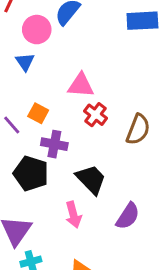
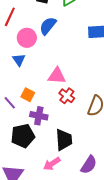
black pentagon: (31, 173) -> (23, 136), turned -30
black trapezoid: (91, 179) -> (64, 140), turned 40
pink arrow: (73, 215) -> (52, 164), turned 72

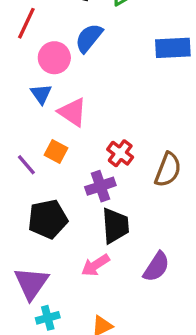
pink triangle: (57, 76) -> (72, 112), moved, turned 30
purple cross: (39, 116) -> (100, 186), moved, turned -30

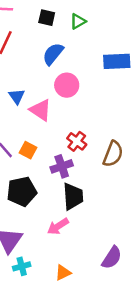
pink circle: (54, 58) -> (67, 85), moved
orange square: (56, 152) -> (28, 150), moved
purple semicircle: (156, 267) -> (112, 258), moved

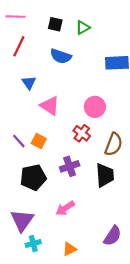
blue semicircle: (53, 54) -> (61, 56), turned -110
pink circle: (67, 85) -> (95, 107), moved
blue triangle: (17, 96) -> (29, 83), moved
purple cross: (62, 166) -> (70, 166), moved
black trapezoid: (73, 196) -> (105, 175), moved

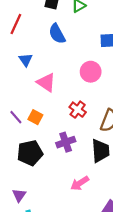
blue semicircle: (61, 56) -> (57, 34), turned 42
pink circle: (95, 107) -> (91, 72), moved
pink arrow: (65, 208) -> (80, 183), moved
purple triangle: (22, 220) -> (19, 195), size x0.6

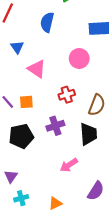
blue semicircle: (57, 34) -> (47, 22), turned 42
red cross: (78, 110) -> (67, 95), turned 35
orange square: (35, 117) -> (26, 102), turned -32

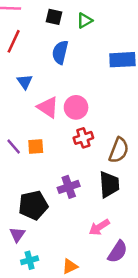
pink circle: (79, 58) -> (76, 107), moved
purple cross: (55, 126) -> (69, 187), moved
black pentagon: (21, 136) -> (33, 205), moved
pink arrow: (69, 165) -> (99, 227), moved

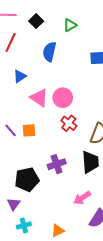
black square: (54, 17) -> (36, 21), moved, turned 32
blue triangle: (25, 82) -> (20, 76), turned 32
red cross: (83, 138) -> (69, 123), turned -35

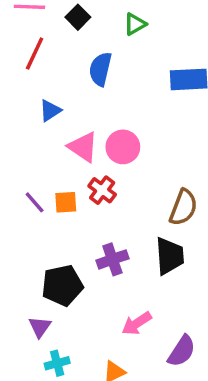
red cross: (69, 123) -> (102, 190), moved
pink arrow: (82, 198) -> (137, 323), moved

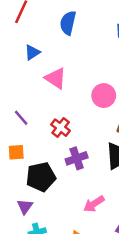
pink circle: (123, 147) -> (104, 96), moved
red cross: (102, 190) -> (61, 128), moved
orange square: (66, 202) -> (16, 152), moved

